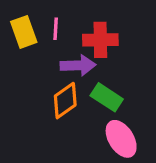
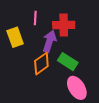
yellow rectangle: (24, 32) -> (15, 37), moved
purple arrow: (78, 65) -> (50, 41), turned -70

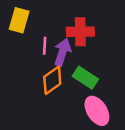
pink line: (35, 18) -> (45, 46), moved
yellow rectangle: (15, 37) -> (19, 20), moved, turned 36

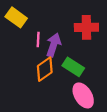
yellow rectangle: (19, 20) -> (16, 17), turned -70
red cross: (80, 32) -> (86, 27), moved

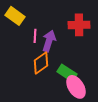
green rectangle: (73, 67) -> (67, 73), moved

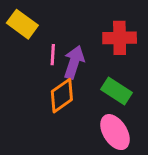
green rectangle: (67, 73) -> (117, 91), moved

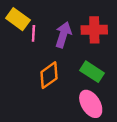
pink line: (53, 55) -> (33, 33), moved
purple arrow: (74, 62) -> (63, 35), moved

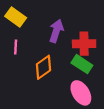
red cross: (94, 30) -> (84, 44), moved
pink line: (33, 33) -> (16, 47), moved

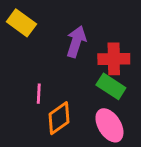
pink line: (16, 47) -> (39, 94), moved
orange diamond: (43, 67) -> (59, 118), moved

